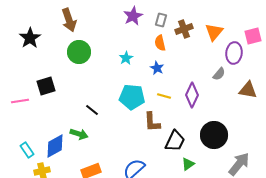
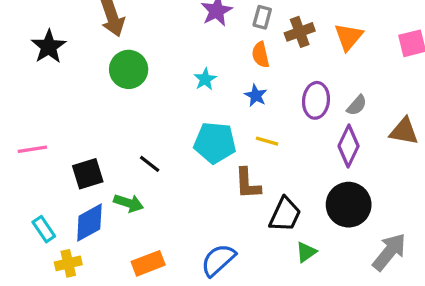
purple ellipse: (234, 53) -> (316, 100), moved
black square: (46, 86) -> (88, 174), moved
purple diamond: (192, 95) -> (349, 146), moved

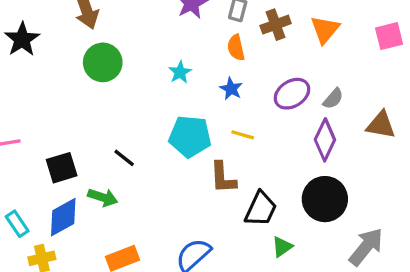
purple ellipse: (316, 100) -> (292, 94), turned 52

